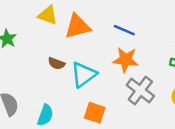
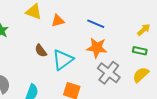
orange triangle: (77, 26) -> (58, 21), size x0.6
brown semicircle: (56, 63) -> (41, 51), turned 32

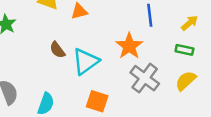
blue line: (96, 24) -> (150, 15), moved, turned 60
orange star: (97, 48) -> (129, 46), turned 30

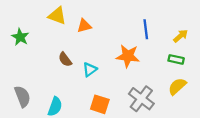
orange star: (129, 46) -> (128, 56), turned -30
cyan triangle: (86, 61) -> (90, 70), size x0.6
gray cross: (145, 78) -> (141, 99), moved

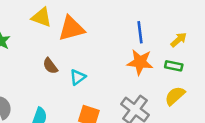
orange triangle: (84, 26) -> (71, 29), size x1.6
orange star: (128, 56) -> (140, 62), moved

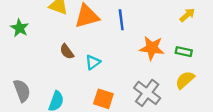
blue line: (140, 32) -> (121, 20), moved
yellow arrow: (179, 40) -> (187, 15), moved

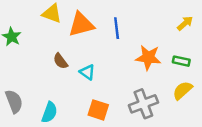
cyan triangle: (93, 62) -> (87, 72), turned -49
gray cross: (147, 93) -> (143, 104), turned 32

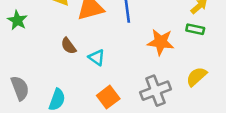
green rectangle: (181, 61) -> (195, 29), moved
orange square: (98, 110) -> (108, 97), turned 35

